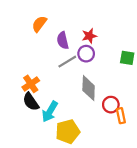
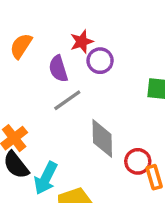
red star: (89, 36) -> (82, 42), moved
purple circle: (86, 54) -> (100, 61), moved

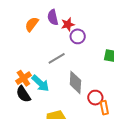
purple semicircle: (58, 69) -> (53, 17), moved
cyan arrow: (46, 178) -> (40, 83), moved, turned -78

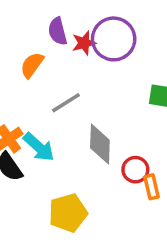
orange semicircle: (32, 24) -> (32, 65), moved
purple circle: (78, 36) -> (114, 39), moved, size x1.6

